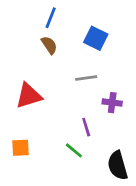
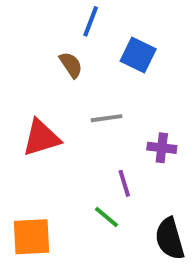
blue line: (51, 18) -> (91, 21), moved
gray line: (86, 78) -> (106, 118), moved
orange square: (21, 148) -> (31, 237), moved, size x1.5

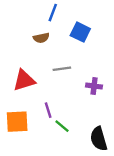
brown semicircle: (71, 65) -> (41, 38), turned 112
purple line: (124, 183) -> (48, 110), moved
orange square: (31, 237) -> (17, 122), moved

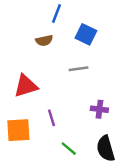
gray line: (62, 69) -> (79, 69), moved
purple cross: (94, 86) -> (99, 109), moved
green line: (62, 126) -> (69, 149), moved

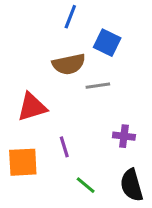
brown semicircle: (44, 41) -> (69, 64), moved, size x1.5

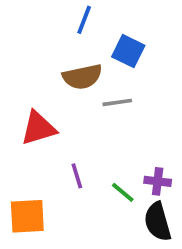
purple cross: (124, 136) -> (158, 181), moved
orange square: (23, 162) -> (27, 216), moved
green line: (86, 185) -> (123, 192), moved

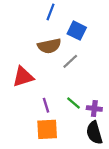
gray line: (117, 102) -> (70, 61), turned -35
green line: (123, 192) -> (73, 103), moved
orange square: (27, 216) -> (47, 129), moved

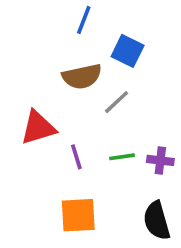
green line: (73, 103) -> (122, 157), moved, turned -48
purple line: (46, 105) -> (76, 157), moved
purple cross: (94, 109) -> (160, 160), moved

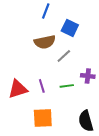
red triangle: (38, 128) -> (18, 89), moved
purple cross: (160, 160) -> (88, 76), moved

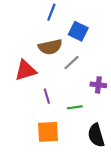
green line: (67, 86) -> (75, 107), moved
red triangle: (18, 89) -> (26, 70), moved

